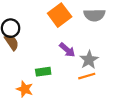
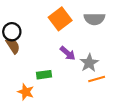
orange line: (87, 76) -> (97, 79), moved

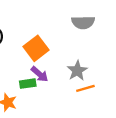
orange square: (60, 19) -> (36, 48), moved
purple arrow: (68, 53) -> (40, 74), moved

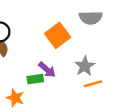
orange square: (36, 48) -> (58, 35), moved

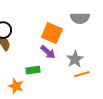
orange square: (58, 35) -> (52, 33), turned -30
purple arrow: (47, 70) -> (48, 52), moved

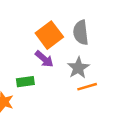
gray semicircle: (80, 18) -> (81, 33), moved, turned 84
orange square: (52, 33) -> (49, 35), turned 30

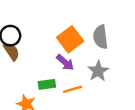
orange line: (87, 87) -> (72, 89), moved

